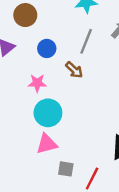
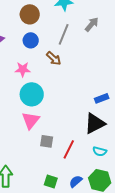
brown circle: (25, 15) -> (30, 14), moved
pink triangle: (47, 144) -> (31, 120), turned -36

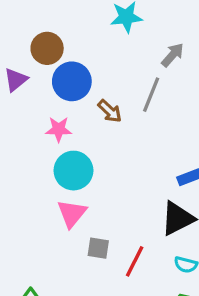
brown circle: (30, 14) -> (47, 48), moved
gray line: (64, 34) -> (151, 95), moved
blue circle: (31, 40) -> (72, 81), size x1.5

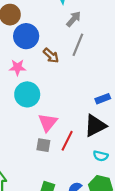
gray arrow: (173, 55) -> (74, 19), moved
pink triangle: (72, 213) -> (48, 122), moved
red line: (135, 261) -> (67, 141), moved

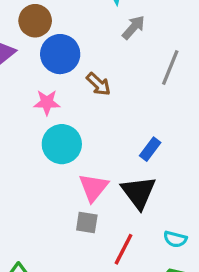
gray line: (78, 45) -> (170, 67), moved
blue rectangle: (103, 99) -> (150, 149), moved, turned -32
black triangle: (95, 126) -> (139, 192), moved, turned -40
red line: (67, 141) -> (124, 249), moved

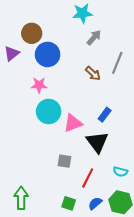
brown arrow: (98, 84) -> (93, 73), moved
pink triangle: (93, 187) -> (73, 123), moved, turned 30

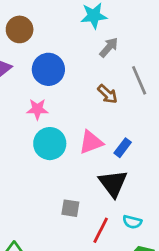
brown circle: (32, 33) -> (20, 29), moved
gray line: (117, 63) -> (139, 80), turned -45
pink triangle: (73, 123) -> (91, 142), moved
cyan semicircle: (120, 172) -> (132, 222), moved

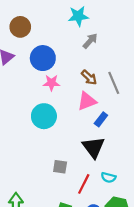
gray line: (139, 80) -> (114, 83), moved
pink star: (37, 109) -> (51, 83), moved
pink triangle: (91, 142) -> (87, 101), moved

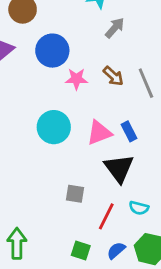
pink star: (51, 83) -> (76, 79), moved
pink triangle: (87, 101) -> (99, 133), moved
blue rectangle: (101, 119) -> (129, 131), turned -64

